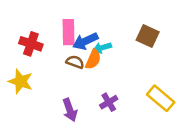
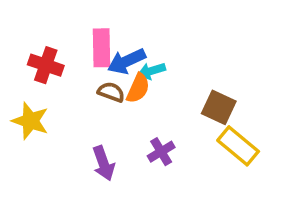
brown square: (148, 36) -> (219, 107), moved

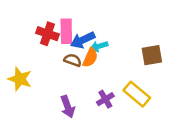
red cross: (46, 65) -> (47, 34), moved
brown square: (219, 107) -> (152, 55), moved, turned -35
yellow rectangle: (238, 146) -> (137, 94), moved

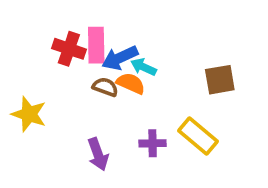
cyan arrow: (99, 46) -> (143, 67), turned 42
orange semicircle: (90, 58) -> (131, 83), turned -90
purple cross: (105, 99) -> (153, 143), turned 30

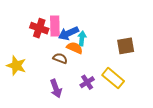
cyan arrow: (143, 67) -> (82, 39), turned 72
brown semicircle: (105, 87) -> (60, 58), moved
purple cross: (153, 143) -> (87, 82), turned -32

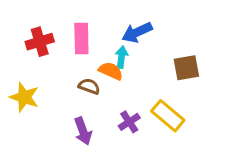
red cross: (39, 28) -> (40, 42), moved, turned -36
blue arrow: (68, 33) -> (137, 32), moved

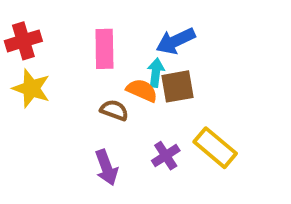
red cross: (40, 42) -> (23, 41), moved
brown square: (186, 68) -> (178, 86), moved
yellow star: (24, 97) -> (31, 88), moved

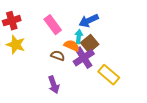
pink rectangle: (104, 49) -> (53, 25), turned -36
brown square: (178, 86) -> (90, 44), turned -30
purple cross: (166, 156) -> (84, 58), moved, size x1.5

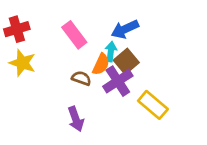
orange semicircle: (72, 46) -> (101, 64), turned 91

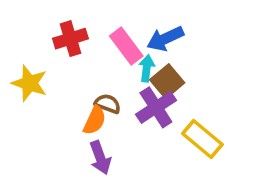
red cross: (17, 29) -> (70, 39), moved
pink rectangle: (74, 35) -> (126, 46), moved
orange semicircle: (101, 64) -> (95, 120), moved

